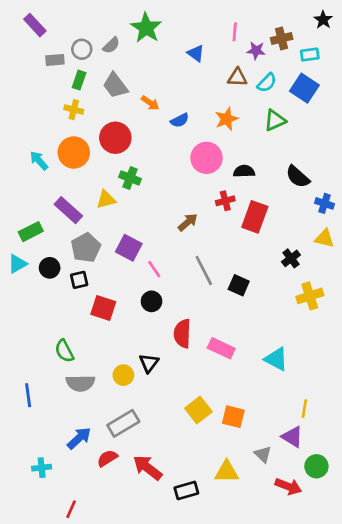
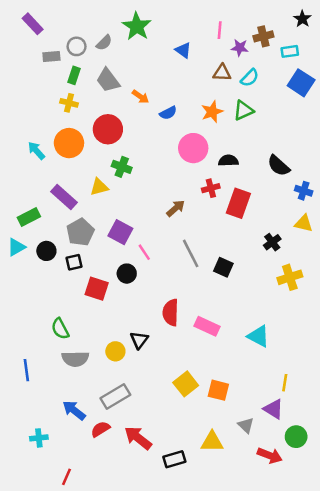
blue square: (304, 88) -> (301, 83), moved
green triangle: (275, 120) -> (243, 110), moved
black circle: (152, 301) -> (127, 274), moved
blue arrow: (79, 438) -> (74, 410), turned -100

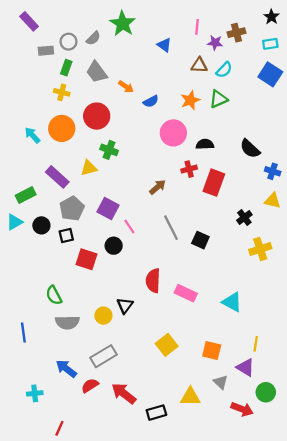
cyan rectangle: (290, 51) -> (270, 44), moved
orange square: (218, 390) -> (212, 351), moved

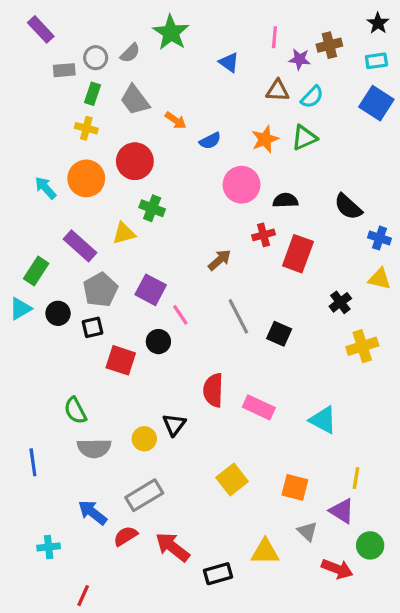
green rectangle: (26, 195) -> (36, 271), turned -30

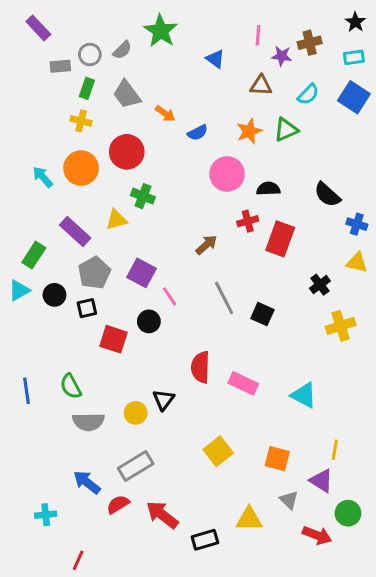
cyan semicircle: (312, 97) -> (308, 94), moved
blue line: (33, 462) -> (26, 391), moved

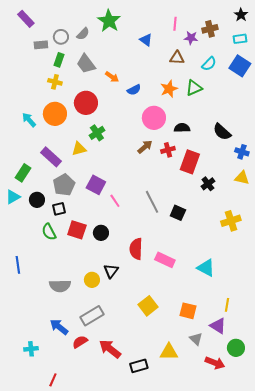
green cross: (143, 196) -> (97, 133), turned 35
brown arrow: (206, 245) -> (145, 147), moved
black cross: (320, 285) -> (208, 184), moved
black circle: (149, 321) -> (101, 233), moved
green semicircle: (71, 386) -> (49, 232), moved

